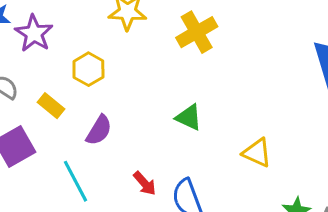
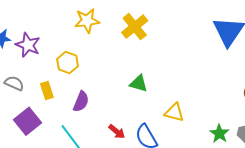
yellow rectangle: (51, 106) -> (47, 90), turned 42
yellow triangle: (257, 153) -> (174, 112), moved

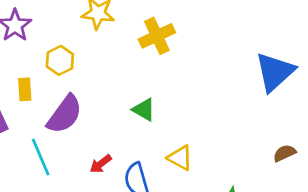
purple semicircle: (81, 102) -> (65, 114), size x1.5
red arrow: (117, 132) -> (101, 164), turned 90

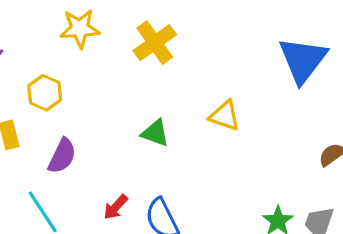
purple semicircle: (65, 114) -> (62, 156), size x0.7
yellow triangle: (180, 158) -> (225, 116), moved

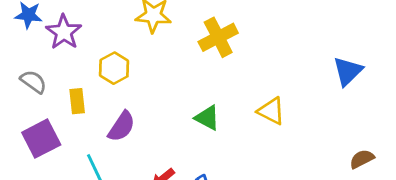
blue triangle: (303, 60) -> (348, 71), size x0.7

